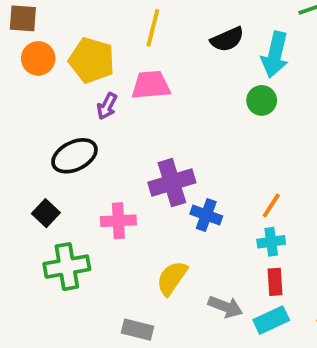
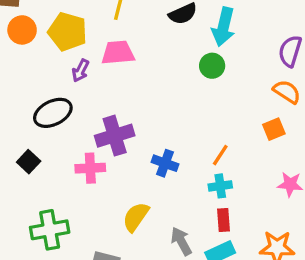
purple cross: (172, 183) -> (115, 136), moved
green cross: (67, 267) -> (50, 230), moved
gray arrow: (225, 307) -> (181, 241), turned -140

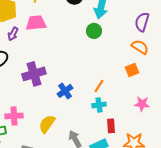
blue cross: (165, 163) -> (65, 91), turned 35
pink cross: (90, 168) -> (14, 116), moved
red rectangle: (223, 220) -> (111, 126), moved

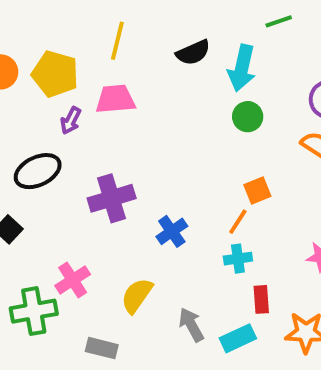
green circle: (94, 31) -> (248, 117), moved
orange square: (132, 70) -> (257, 191), moved
pink cross: (14, 116) -> (73, 280), turned -30

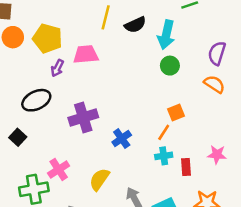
yellow line: (117, 41) -> (106, 17), moved
red rectangle: (261, 299) -> (186, 167), moved

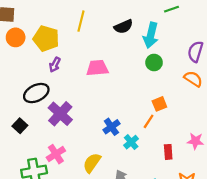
yellow line: (106, 17) -> (81, 21), moved
pink trapezoid: (86, 54) -> (97, 68), moved
purple cross: (83, 118) -> (60, 114), moved, turned -30
cyan cross: (164, 156) -> (131, 142), moved, turned -32

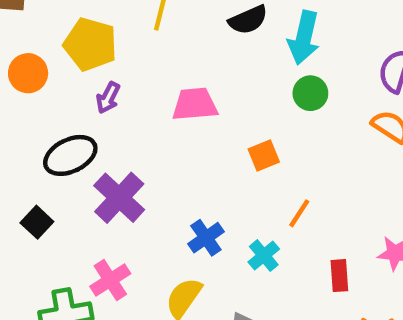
orange circle: (16, 37) -> (28, 73), moved
orange square: (159, 104) -> (264, 155), moved
blue cross: (111, 127) -> (206, 238), moved

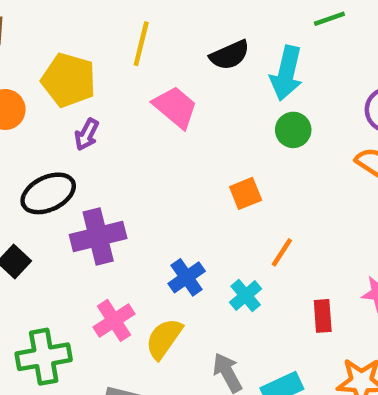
pink trapezoid: (195, 104) -> (175, 107), moved, turned 45
purple cross: (119, 198) -> (98, 237), turned 33
pink cross: (110, 280) -> (114, 320), moved

